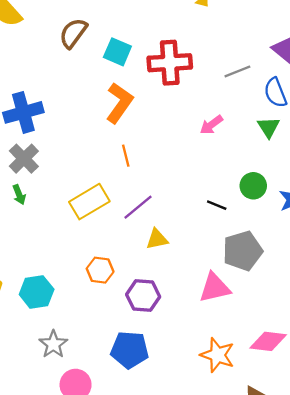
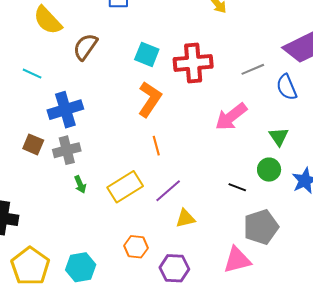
brown semicircle: (73, 33) -> (85, 47), moved
pink arrow: (211, 125) -> (231, 117), size x1.6
green triangle: (269, 127) -> (279, 137), moved
gray cross: (24, 159) -> (67, 150), turned 32
green arrow: (19, 195) -> (80, 184), moved

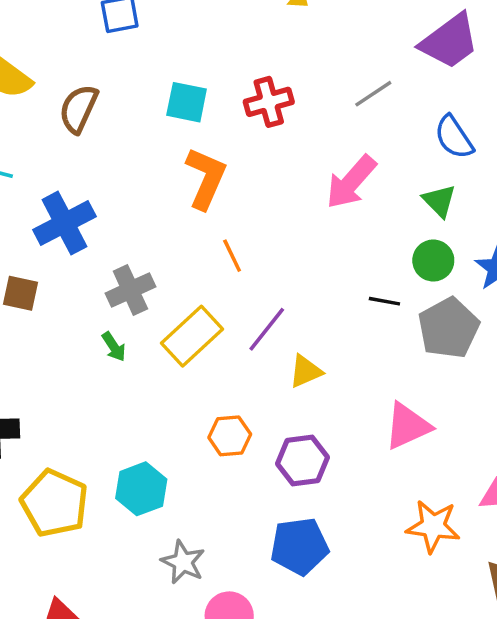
red cross: (193, 63) -> (269, 102), size x0.7
blue semicircle: (287, 87) -> (454, 137), moved
gray cross: (67, 150) -> (130, 290), moved
gray pentagon: (261, 227) -> (449, 328), moved

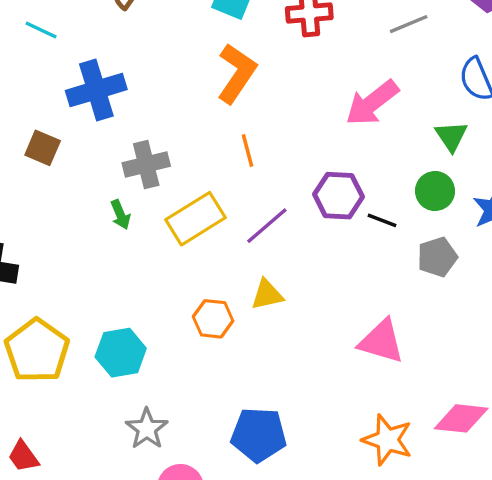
gray pentagon: (449, 328) -> (437, 257), size x0.7
yellow triangle: (305, 371) -> (267, 295), moved
pink triangle: (408, 426) -> (381, 341), turned 30
purple hexagon: (303, 460) -> (338, 196), moved

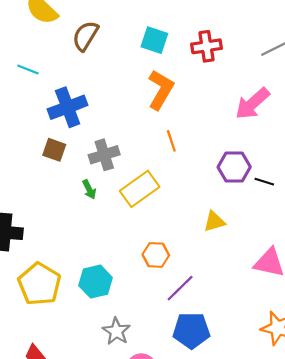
brown square: (43, 148) -> (54, 150), moved
purple line: (267, 226) -> (180, 288), moved
yellow triangle: (267, 295) -> (214, 221), moved

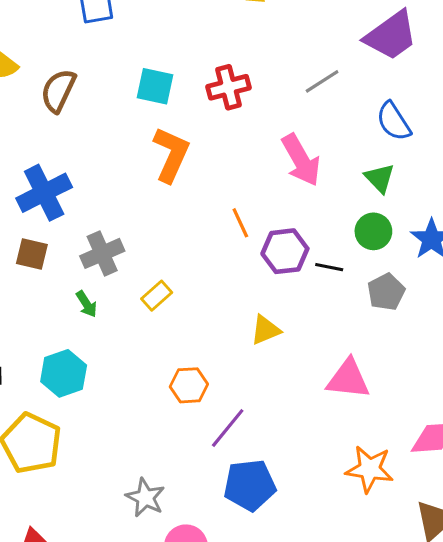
pink arrow: (252, 104) -> (301, 160), turned -72
orange line: (171, 141) -> (240, 223), moved
yellow rectangle: (140, 189) -> (157, 296), size x0.6
cyan hexagon: (96, 282) -> (64, 373), moved

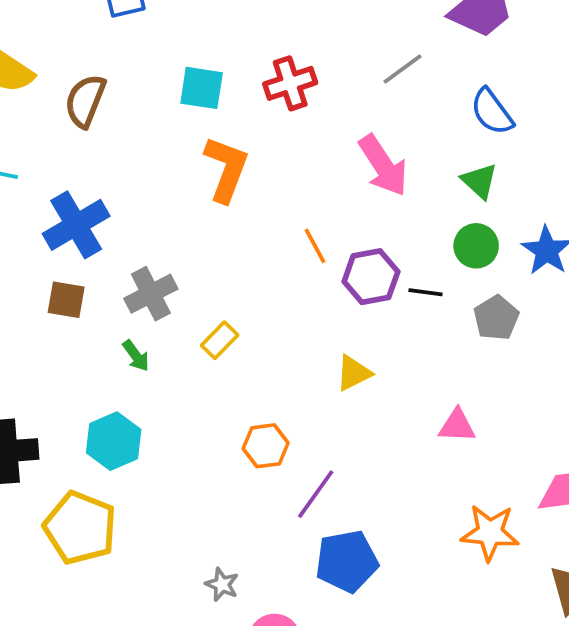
pink triangle: (348, 379) -> (457, 426), size x0.7
gray star: (145, 498) -> (222, 584), size x0.7

